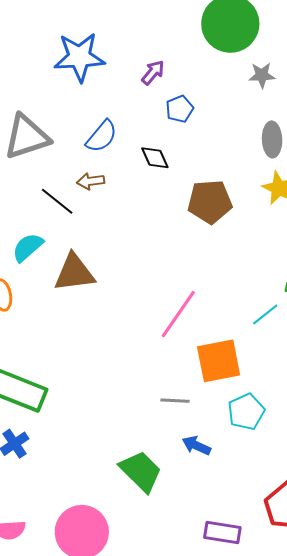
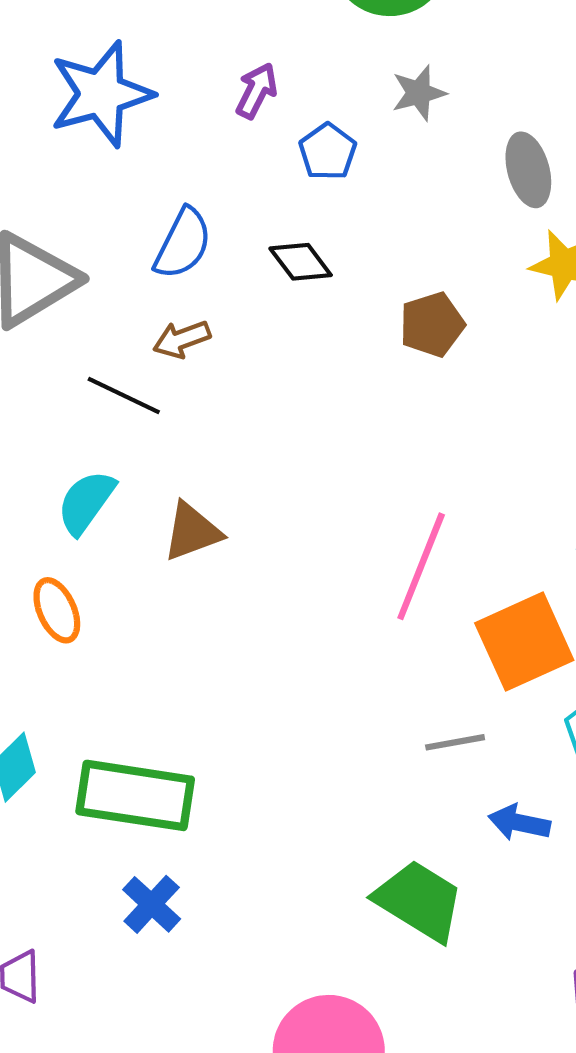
gray star: (262, 75) -> (419, 93), moved
brown pentagon: (210, 202) -> (432, 325), size x0.7
brown triangle: (74, 273) -> (192, 532), size x0.7

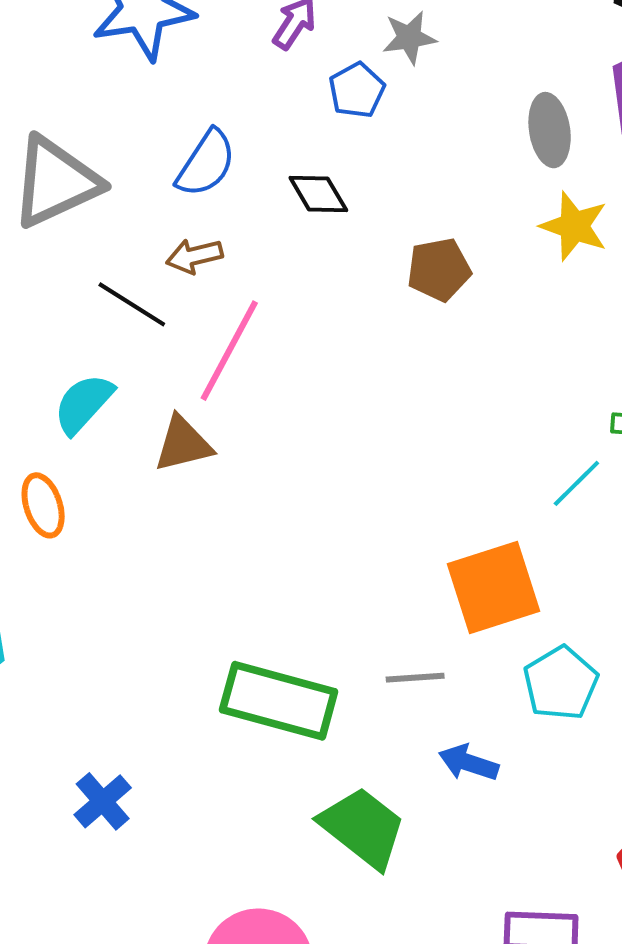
gray star: (419, 93) -> (409, 38), moved
pink line: (421, 566) -> (229, 351), moved
green rectangle: (135, 795) -> (279, 701), moved

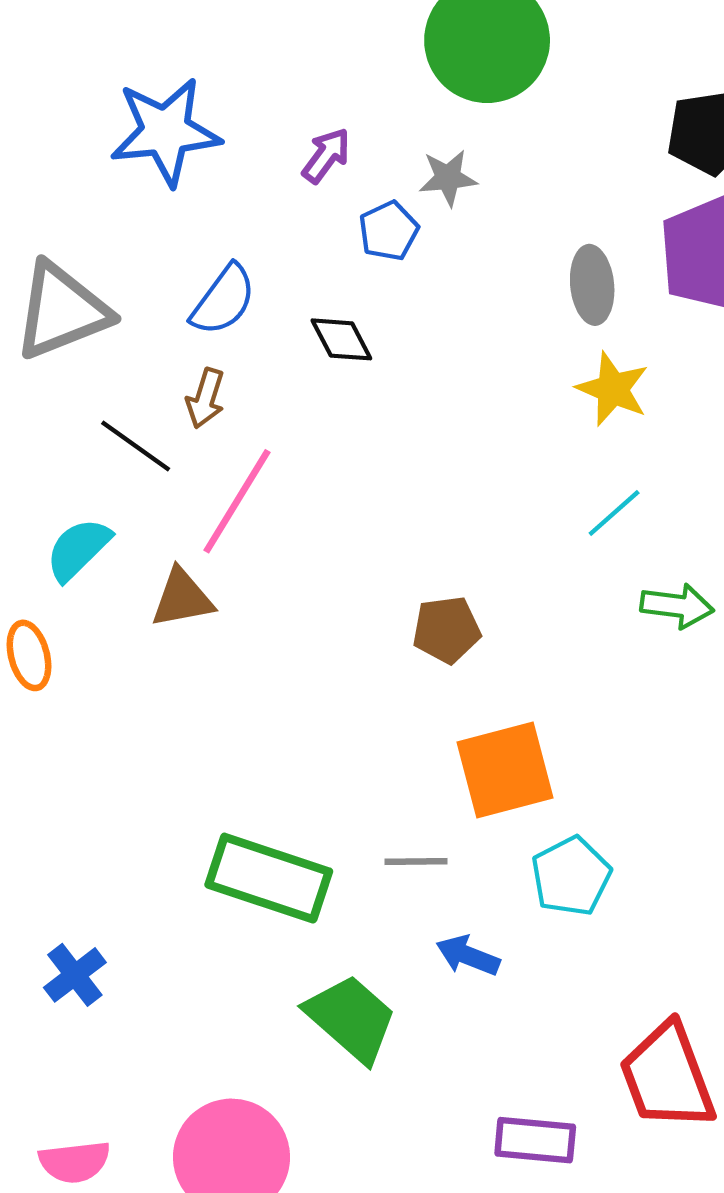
brown arrow: (194, 256) -> (205, 398), turned -62
brown pentagon: (439, 270) -> (447, 630), moved
cyan line: (576, 483) -> (614, 513), moved

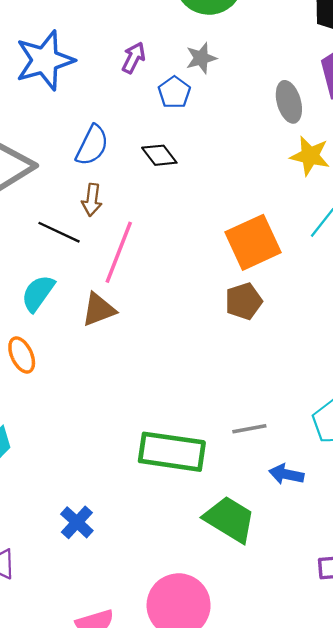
orange square: (505, 770) -> (253, 242), moved

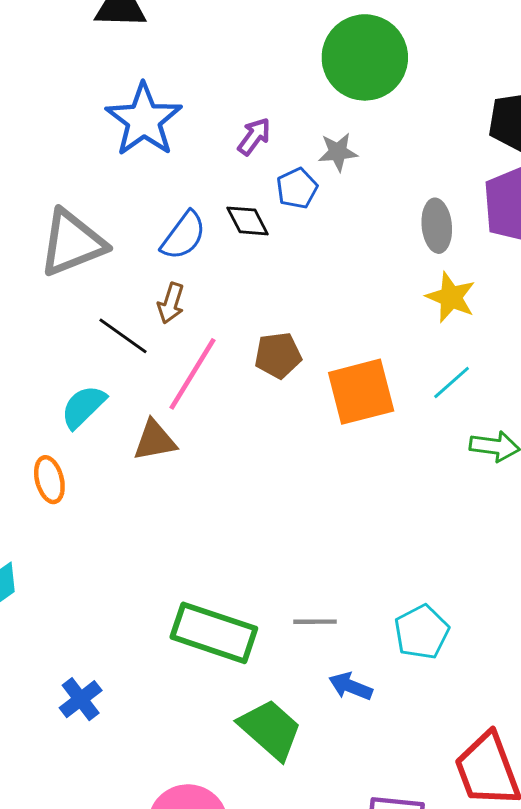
blue star: (45, 60) -> (144, 120), turned -30
black diamond: (159, 155) -> (248, 221), moved
brown pentagon: (244, 301) -> (278, 355), moved

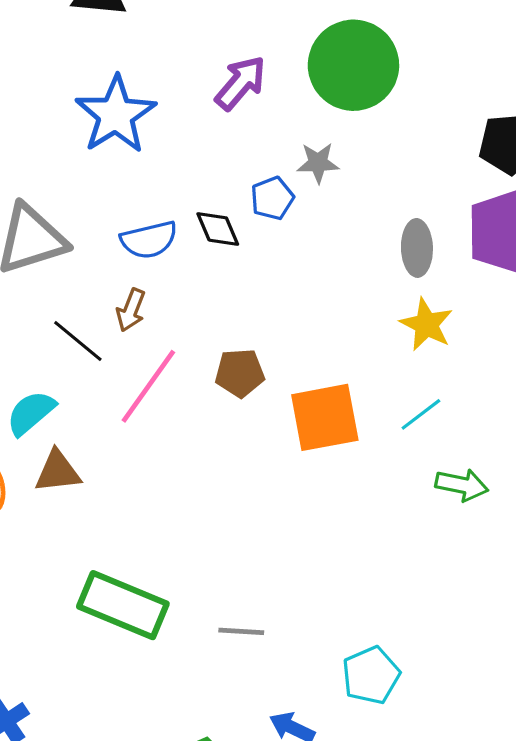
purple arrow: (254, 136) -> (241, 83), moved, size x1.4
blue semicircle: (183, 236) -> (149, 240), turned 36
brown triangle: (155, 440) -> (58, 472), moved
gray line: (315, 622) -> (241, 631), moved
green rectangle: (214, 633) -> (123, 605), moved

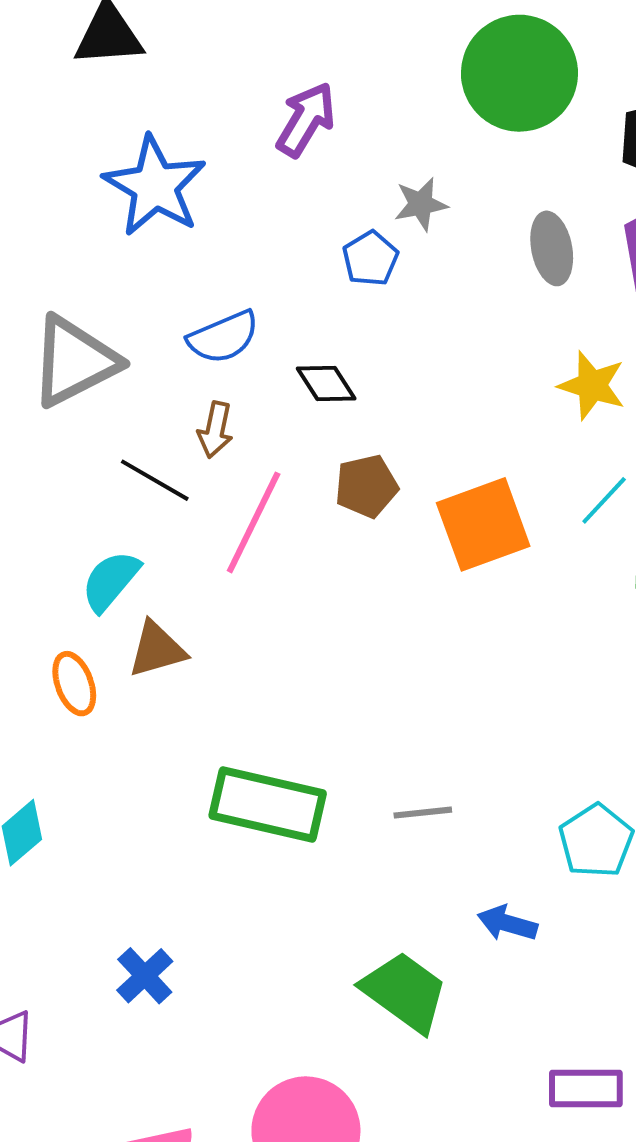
green circle: (353, 65) -> (519, 73), moved
black diamond: (218, 229) -> (326, 383), moved
gray ellipse: (417, 248) -> (552, 248), moved

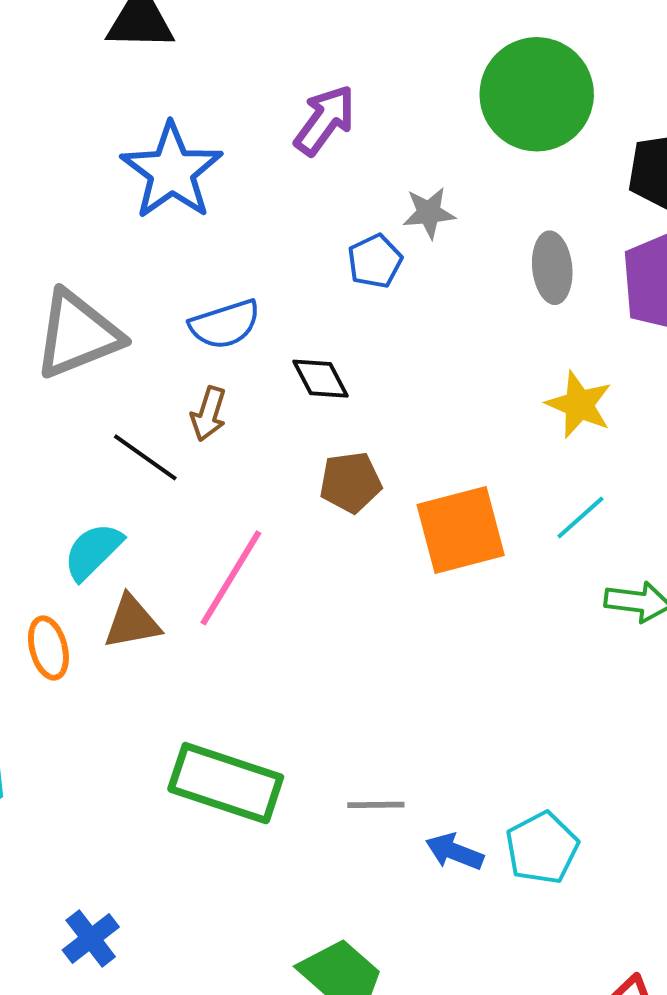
pink line: (254, 522) -> (231, 578), moved
blue arrow: (507, 923) -> (455, 852), moved

